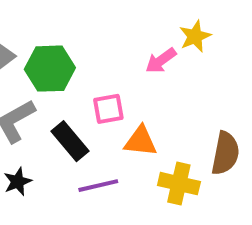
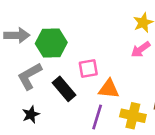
pink arrow: (161, 61) -> (141, 49), moved
purple line: (98, 186) -> (97, 117), moved, turned -60

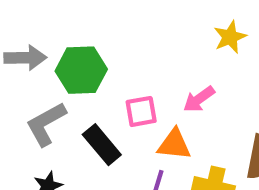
pink arrow: (141, 49) -> (199, 99), moved

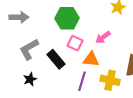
green hexagon: (81, 70) -> (67, 18), moved
pink square: (141, 111) -> (75, 43), turned 35

